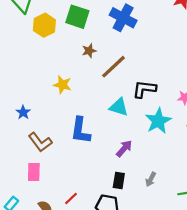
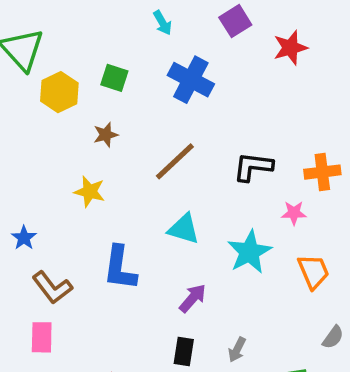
green square: (77, 17) -> (114, 78), size x0.7
brown star: (89, 51) -> (106, 135), moved
black L-shape: (144, 89) -> (253, 167), moved

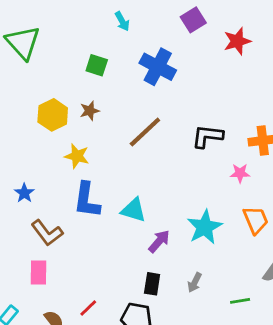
cyan arrow: (162, 23) -> (122, 21), moved
yellow hexagon: (59, 92) -> (53, 115), moved
cyan triangle: (184, 229) -> (134, 210), moved
cyan star: (249, 252) -> (205, 227), moved
blue L-shape: (120, 268) -> (87, 200), moved

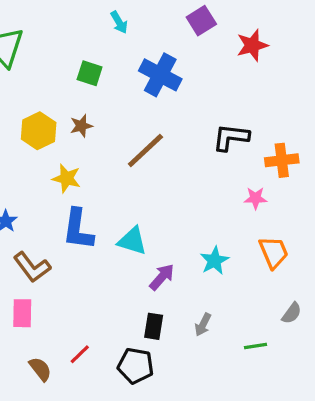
black L-shape: (207, 136) -> (231, 137), moved
cyan star: (205, 227) -> (214, 261), size x0.7

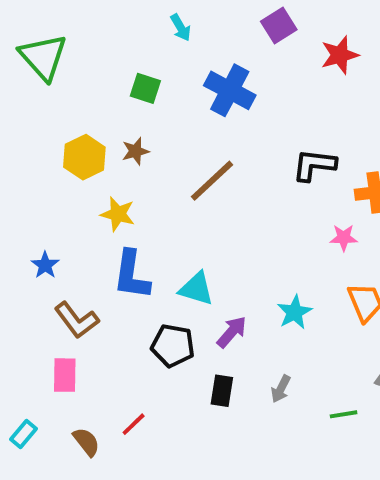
black pentagon: (136, 366) -> (173, 346), moved

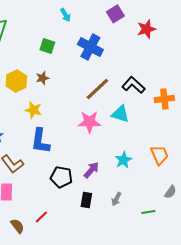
black L-shape: (314, 165) -> (133, 85), turned 35
brown line: (212, 181) -> (97, 89), moved
pink star: (344, 238) -> (89, 122), moved, size x1.6
cyan triangle: (196, 289) -> (120, 114), moved

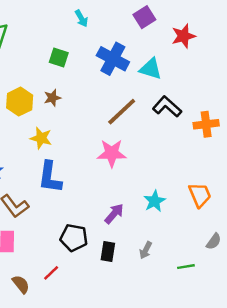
cyan triangle: (120, 114) -> (151, 69), moved
black pentagon: (61, 177) -> (74, 238), moved

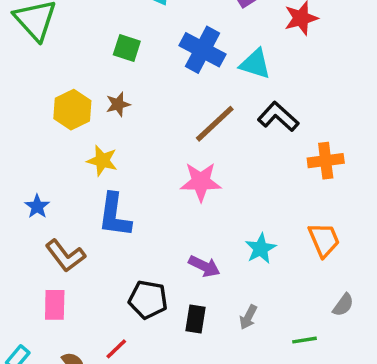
orange cross: (206, 124) -> (326, 161), moved
purple arrow: (114, 214) -> (204, 266), turned 75

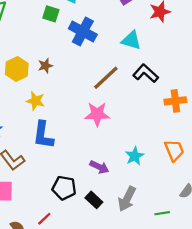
green square: (127, 48) -> (51, 14), moved
blue cross: (203, 50) -> (83, 32), moved
gray arrow: (248, 317) -> (127, 199), size x1.6
black rectangle: (195, 319) -> (94, 200), turned -56

